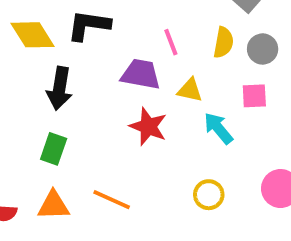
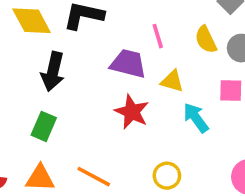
yellow semicircle: (223, 42) -> (206, 40), turned 140
yellow circle: (209, 195) -> (167, 176), moved

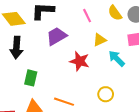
purple trapezoid: (128, 64) -> (57, 36), moved, turned -35
black arrow: (53, 71) -> (16, 48), moved
yellow triangle: (172, 81) -> (100, 40), turned -32

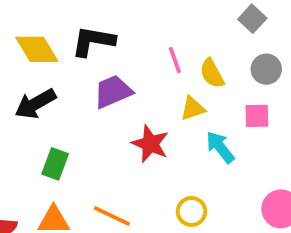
yellow semicircle: (115, 13) -> (212, 73), moved
black arrow: (16, 48) -> (35, 104), turned 50

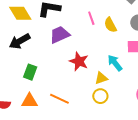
yellow triangle: (193, 108) -> (101, 78), moved

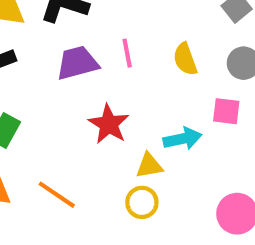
pink line: (91, 18) -> (127, 53), moved
cyan arrow: (115, 63) -> (182, 139), turned 108

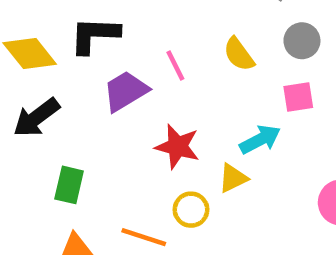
yellow circle: (142, 202) -> (191, 210), moved

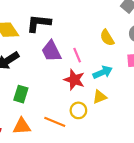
pink line: (175, 66) -> (77, 55), moved
purple trapezoid: (126, 91) -> (51, 51), turned -90
cyan arrow: (260, 140) -> (103, 72), moved

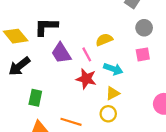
yellow semicircle: (107, 38) -> (104, 40), moved, turned 105
cyan arrow: (103, 72) -> (113, 69), turned 48
yellow circle: (78, 110) -> (108, 114), moved

